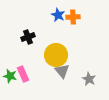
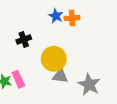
gray triangle: (62, 71) -> (60, 76), turned -42
gray star: (89, 79) -> (89, 85), size x1.5

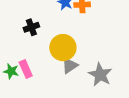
gray triangle: (60, 76) -> (70, 66), turned -42

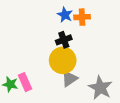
black cross: (31, 27) -> (64, 40), moved

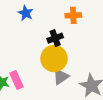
blue star: (65, 15) -> (26, 13), moved

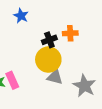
orange cross: (73, 15) -> (70, 33), moved
gray triangle: (61, 77) -> (55, 77), turned 49

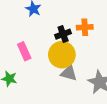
pink rectangle: (12, 80) -> (24, 51), moved

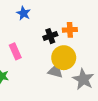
yellow circle: (62, 55) -> (64, 58), moved

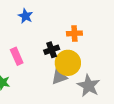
black cross: (50, 36) -> (52, 50), moved
gray triangle: (55, 71) -> (59, 77), turned -35

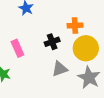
yellow circle: (68, 63) -> (86, 48), moved

